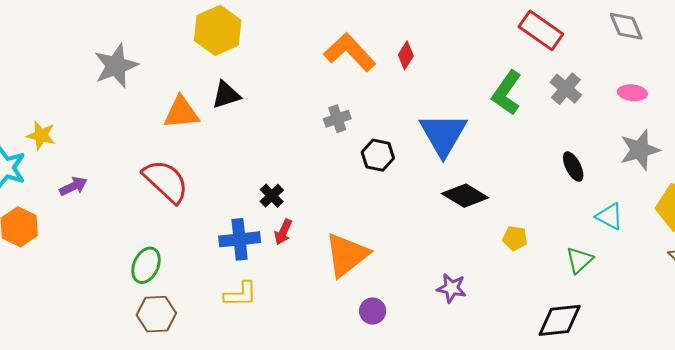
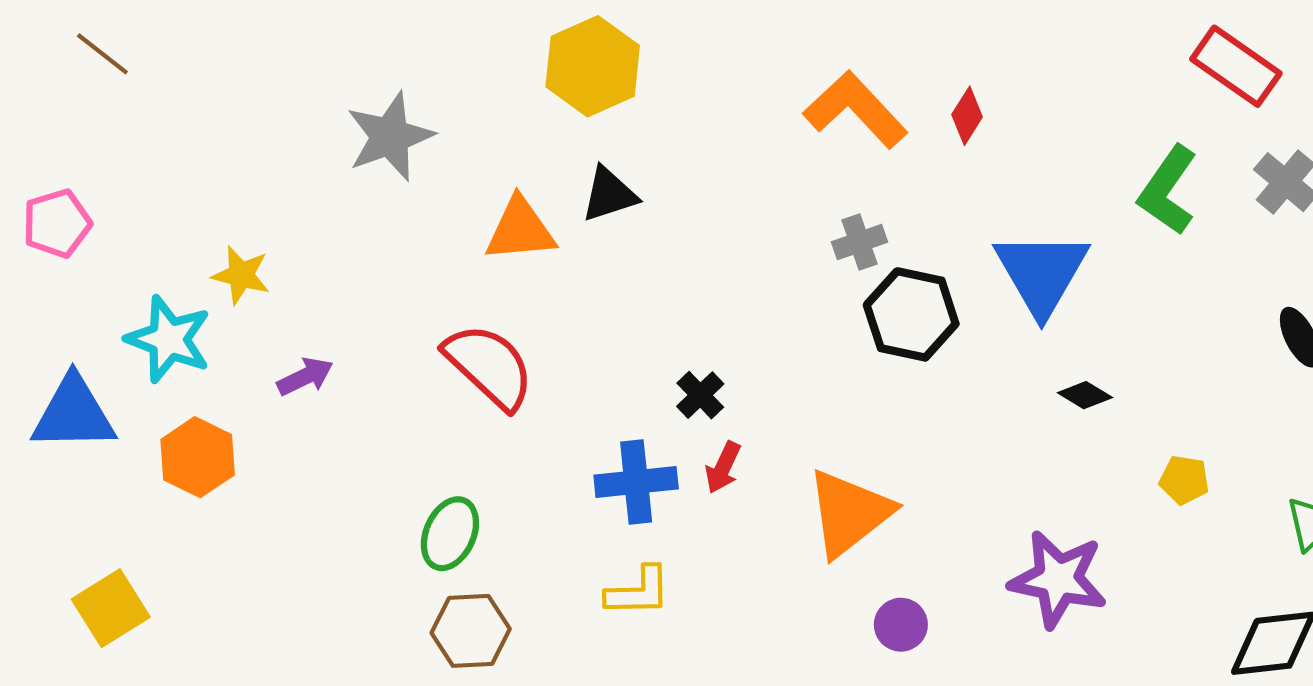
gray cross: (337, 119) -> (860, 242), moved
black hexagon: (378, 155) -> (911, 314), size x1.4
black diamond: (465, 196) -> (1085, 395), size x0.6
purple star: (452, 288) -> (1058, 579), size x1.6

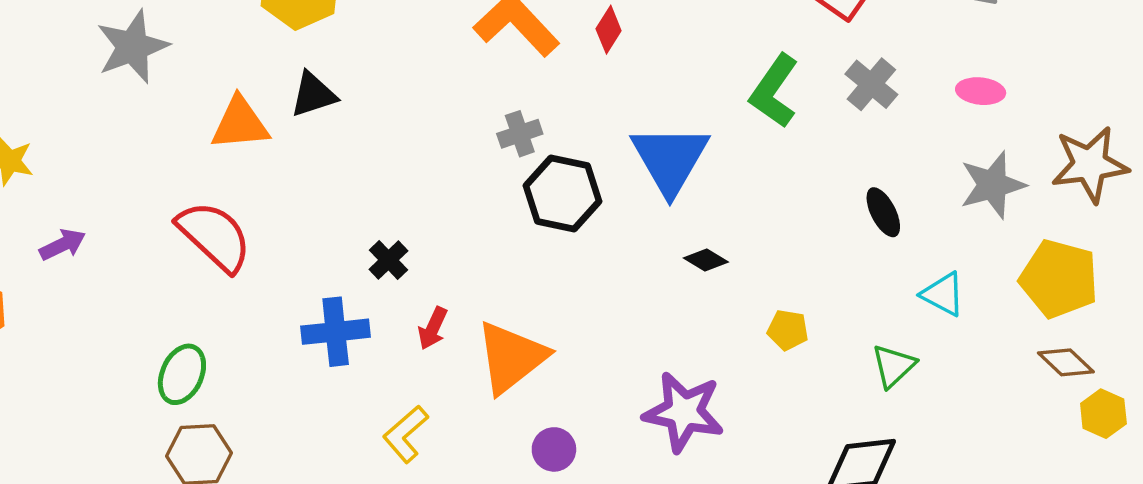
red arrow: (723, 467) -> (433, 328), moved
yellow L-shape: (638, 592) -> (406, 434), moved, turned 140

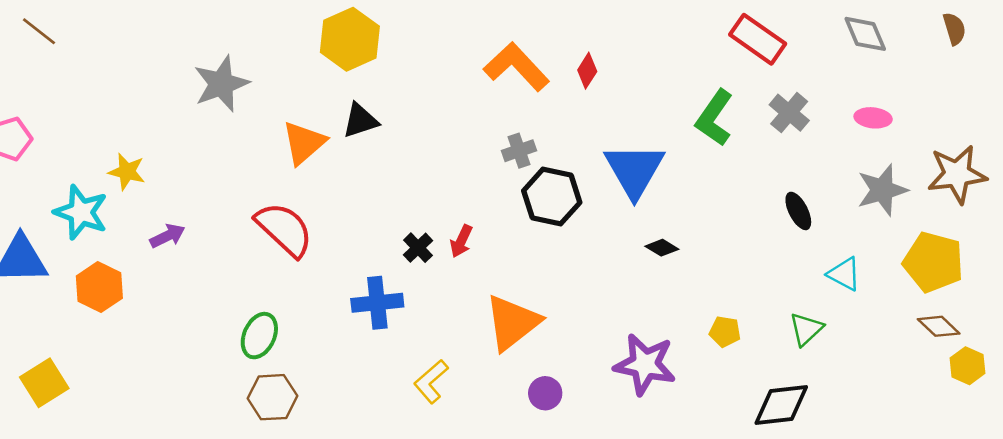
orange triangle: (240, 124) -> (304, 143), turned -36
red arrow: (433, 328) -> (461, 241), moved
yellow pentagon: (788, 330) -> (725, 332), moved

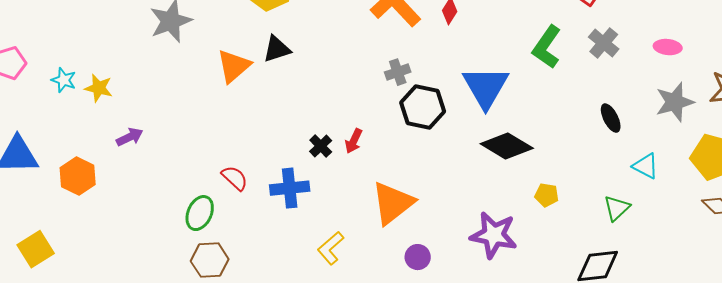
cyan star: (81, 212) -> (64, 80), moved, size x0.6
red semicircle: (284, 229) -> (235, 178), moved, size x0.6
black diamond: (662, 248) -> (507, 146), size x2.0
yellow pentagon: (725, 332) -> (547, 195), moved

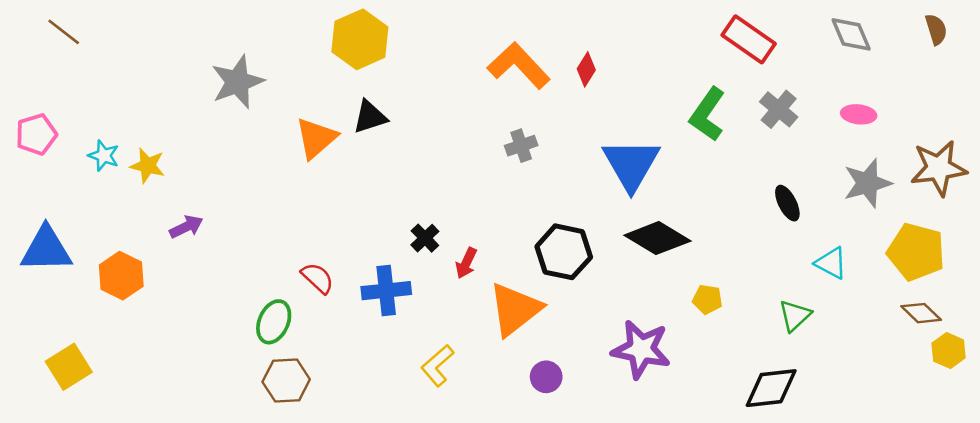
black hexagon: (423, 107) -> (564, 252), moved
red arrow: (354, 141) -> (466, 263), moved

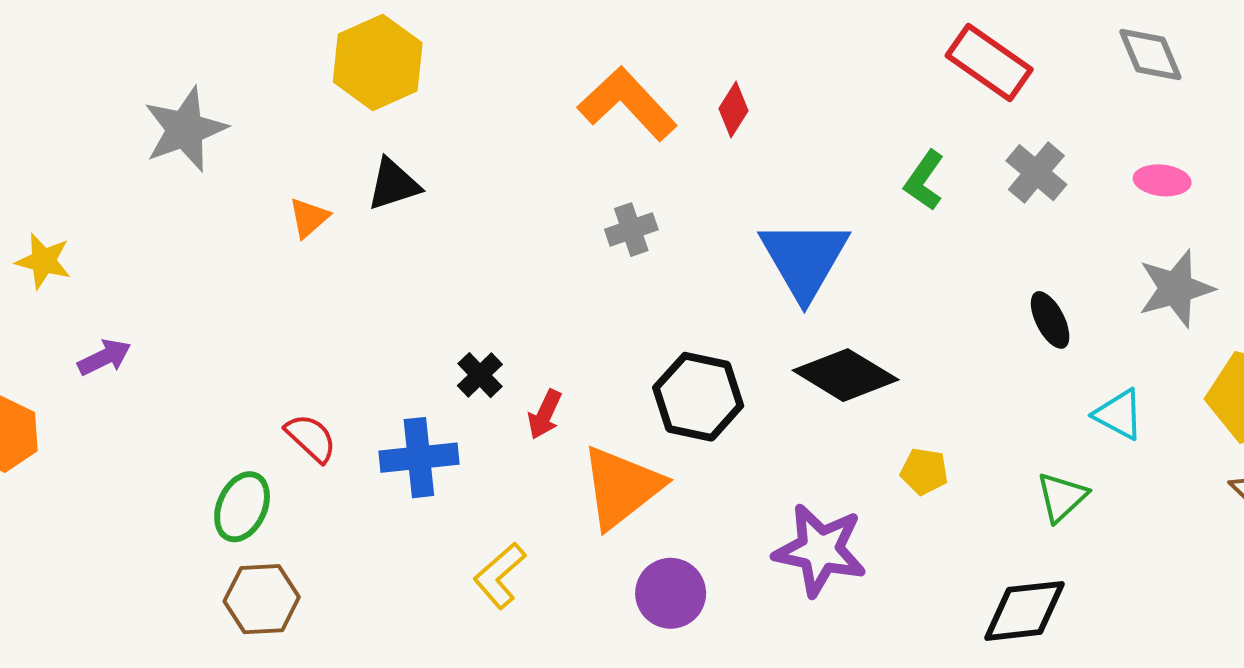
green L-shape: (707, 114) -> (924, 180), size x0.7
orange triangle: (316, 138) -> (309, 218), size x0.6
purple circle: (546, 377) -> (671, 593), size x1.4

